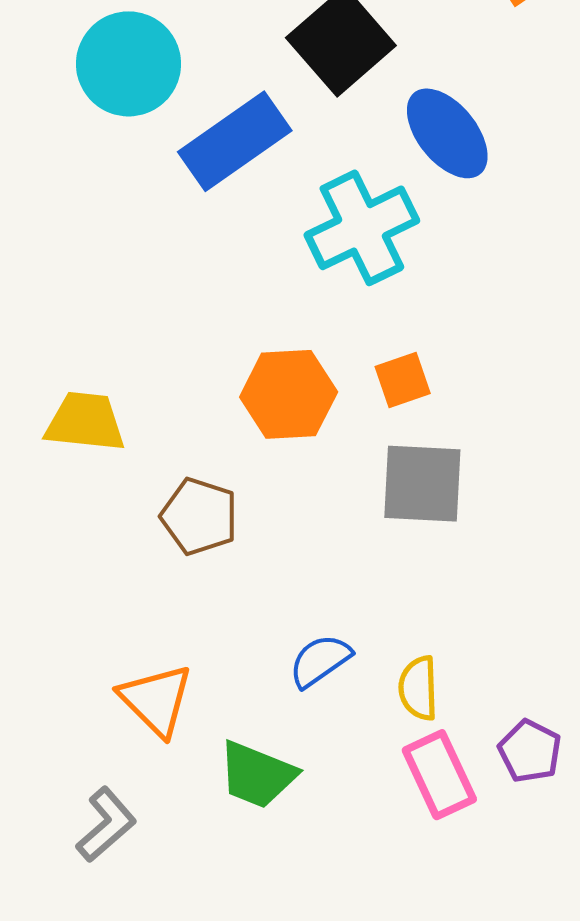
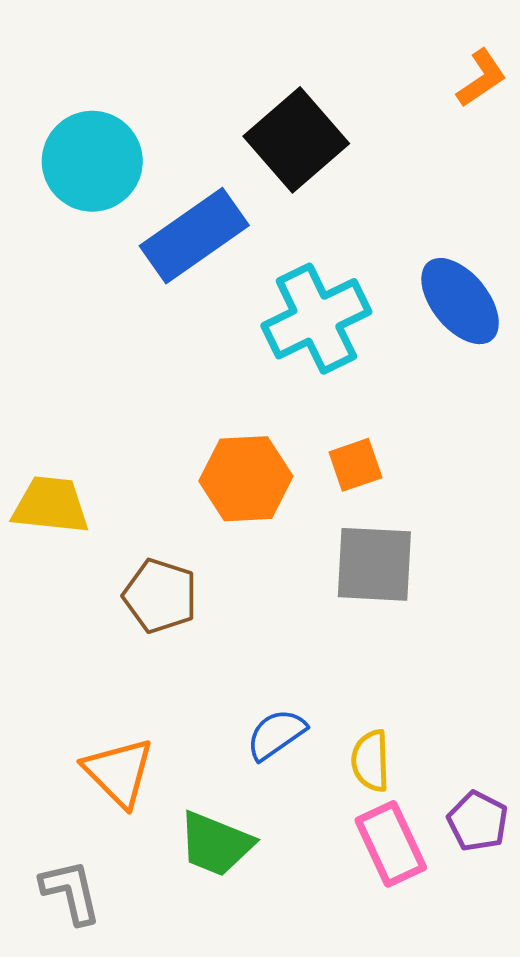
blue ellipse: (447, 133) -> (460, 301), moved
gray L-shape: (106, 825) -> (71, 892), turned -62

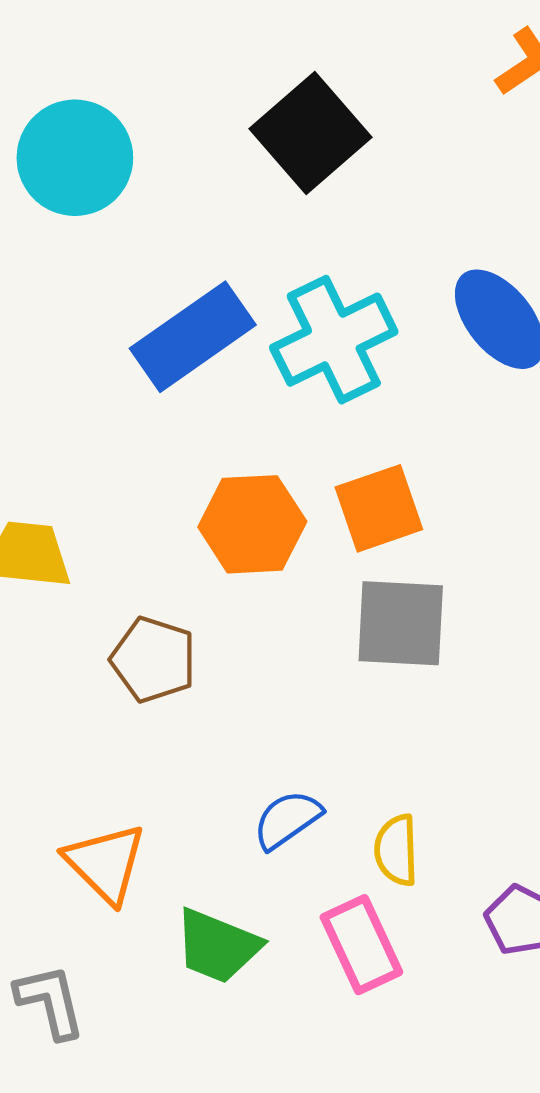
blue rectangle: (194, 236) -> (193, 337), moved
orange square: (355, 465) -> (379, 508), size x1.4
pink rectangle: (391, 844) -> (361, 945), moved

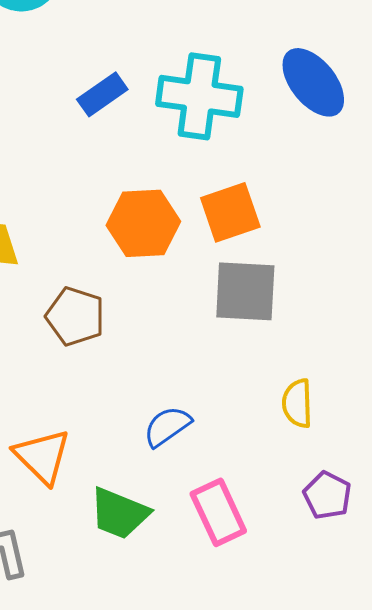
blue rectangle: (193, 337) -> (102, 94), size x0.6
cyan cross: (334, 340) -> (199, 96), turned 34
yellow semicircle: (396, 850) -> (297, 403), moved

